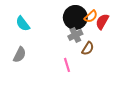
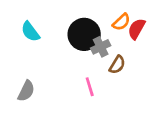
black circle: (75, 17) -> (84, 34), moved
gray semicircle: (20, 55) -> (26, 91), moved

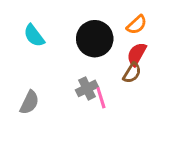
red semicircle: (137, 29) -> (137, 54), moved
gray cross: (101, 47) -> (87, 88), moved

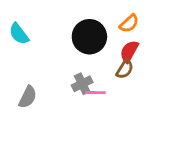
cyan semicircle: (34, 36) -> (19, 34), moved
pink line: (101, 98) -> (95, 93), turned -72

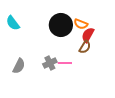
orange semicircle: (129, 23) -> (81, 24), moved, turned 64
gray cross: (82, 84) -> (50, 63), moved

